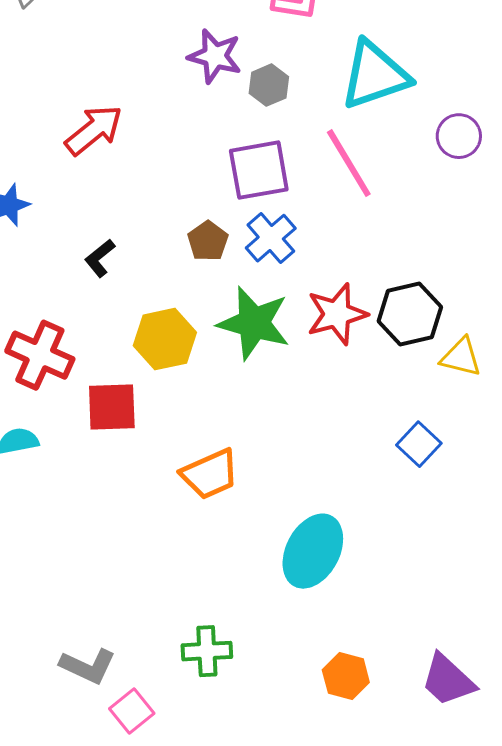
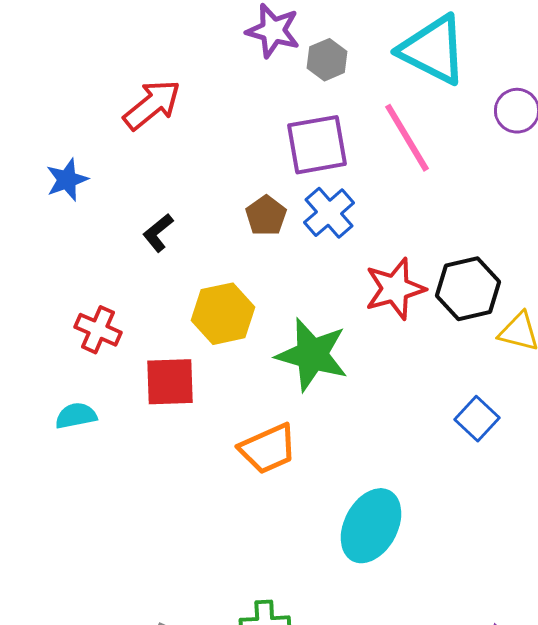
cyan triangle: (375, 75) -> (433, 50), turned 46
green star: (254, 323) -> (312, 355), moved
red cross: (40, 355) -> (98, 330), size x0.7

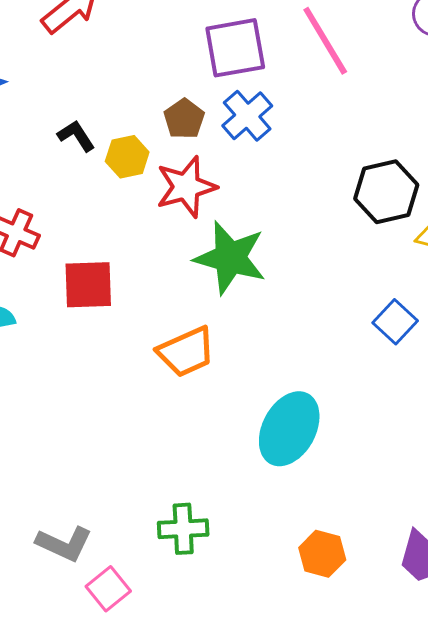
black L-shape: (158, 233) -> (76, 136), turned 96
red star: (395, 289) -> (186, 187), moved
yellow hexagon: (223, 314) -> (127, 157), moved, size x0.7

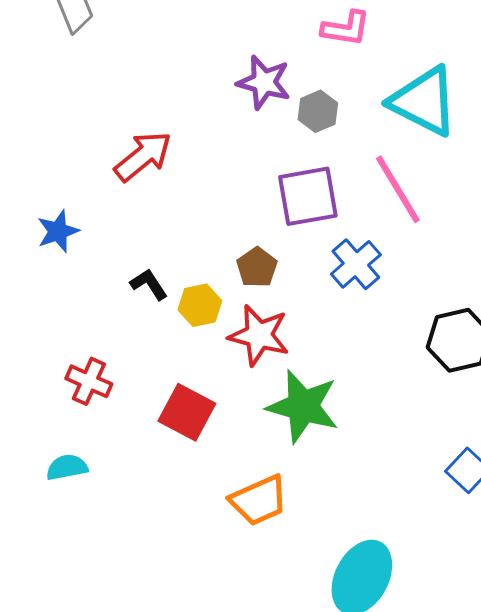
blue cross: (247, 116) -> (356, 264), moved
red star: (186, 187) -> (259, 335), turned 30
red square: (88, 285) -> (187, 412), moved, turned 30

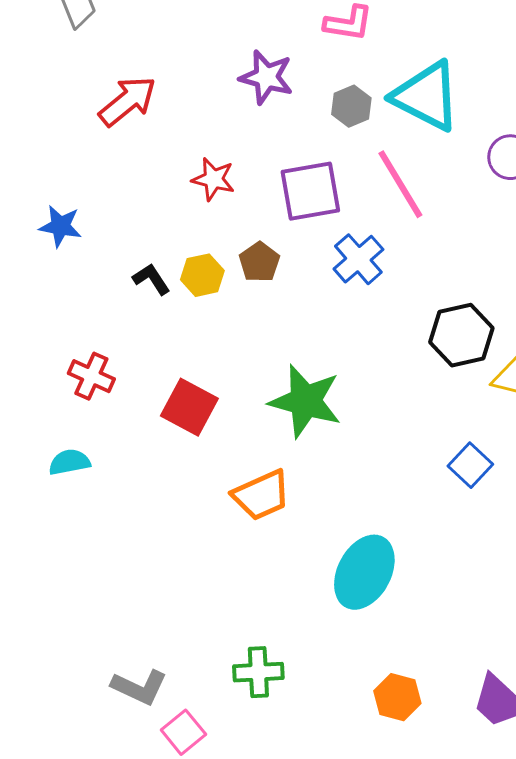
gray hexagon: (318, 111) -> (351, 106), moved
red arrow: (143, 156) -> (127, 101), moved
blue star: (58, 231) -> (60, 226), turned 30
yellow hexagon: (200, 305) -> (202, 275), moved
red star: (259, 335) -> (213, 179), moved, size x0.7

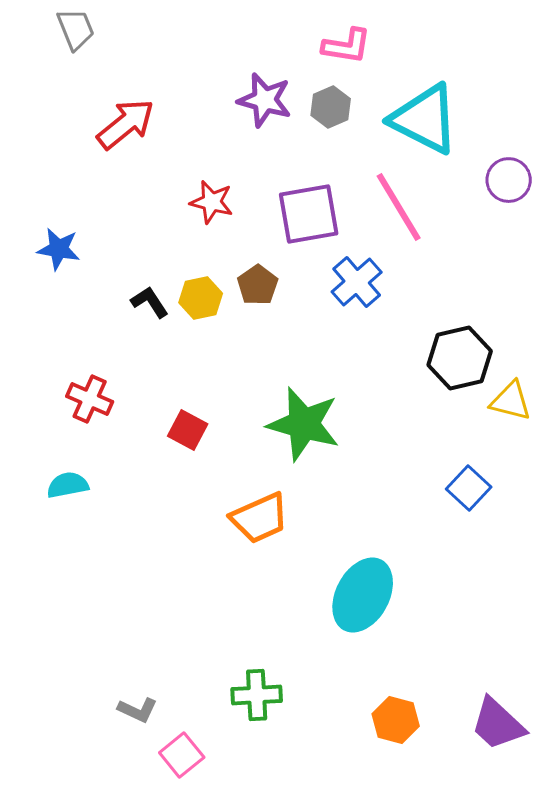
gray hexagon: (351, 106) -> (331, 107), moved
red square: (189, 407) -> (188, 430), size x0.7
gray L-shape: (139, 687) -> (138, 710), size x0.7

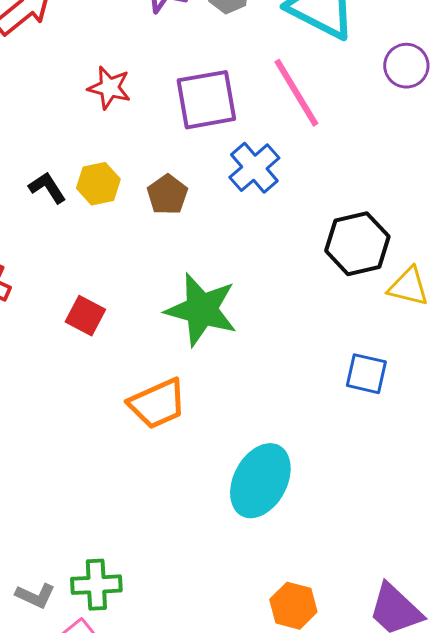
brown pentagon: (258, 285) -> (167, 195), moved
blue square: (469, 488) -> (366, 374), turned -30
green cross: (257, 695) -> (96, 585), moved

